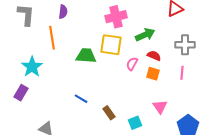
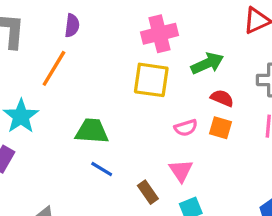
orange line: (52, 38) -> (54, 68), turned 40
green trapezoid: (86, 56) -> (92, 131), moved
pink semicircle: (132, 64) -> (186, 128), moved, turned -136
pink triangle: (160, 107) -> (181, 171), moved

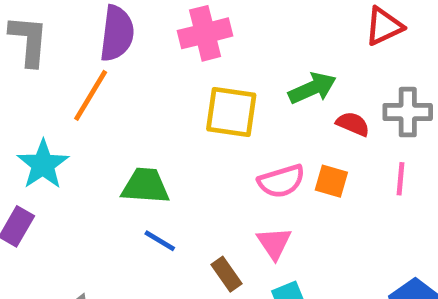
purple semicircle: (72, 26) -> (117, 33), size x1.6
pink cross: (159, 34) -> (205, 33), moved
red semicircle: (222, 98) -> (353, 124), moved
pink semicircle: (186, 128) -> (281, 181), size x1.4

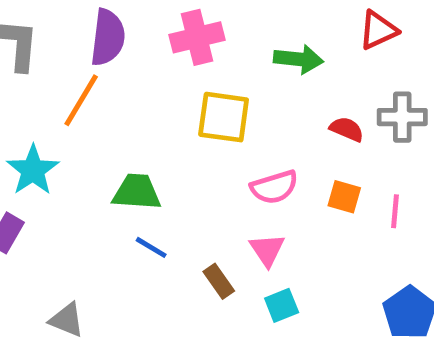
green arrow: (312, 88) -> (298, 59), moved, turned 30
pink line: (401, 179) -> (395, 211), moved
orange square: (331, 181) -> (344, 197), moved

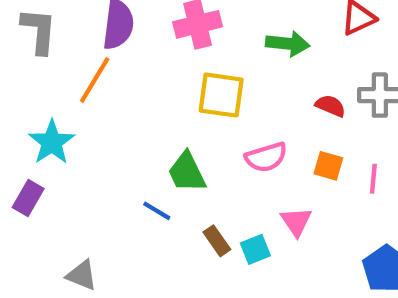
green trapezoid: (137, 192) -> (187, 172), moved, turned -120
pink triangle: (267, 250) -> (296, 222), moved
cyan square: (282, 305) -> (255, 249), moved

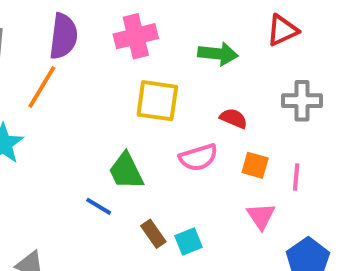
red semicircle: (330, 106) -> (234, 118), moved
pink triangle: (296, 222) -> (261, 216), moved

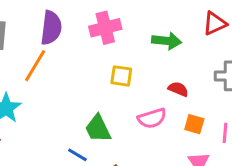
yellow square: (157, 101) -> (121, 76), size x0.7

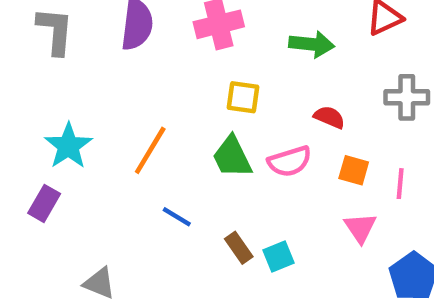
orange line: (35, 66) -> (150, 150), moved
green trapezoid: (98, 129) -> (232, 157), moved

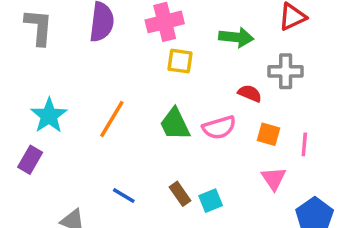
yellow square: (243, 97) -> (180, 61), moved
gray cross: (407, 97) -> (286, 71), moved
blue line: (177, 217) -> (124, 196), moved

